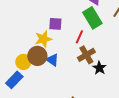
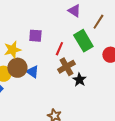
green rectangle: (92, 18) -> (83, 41), moved
yellow star: (43, 39) -> (12, 50), moved

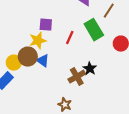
yellow star: (12, 50) -> (38, 41), moved
brown cross: (66, 67) -> (77, 77), moved

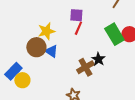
purple square: (46, 25) -> (76, 15), moved
green rectangle: (94, 30) -> (114, 34), moved
yellow circle: (14, 63) -> (22, 80), moved

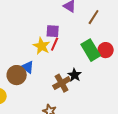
yellow star: (46, 31) -> (42, 46), moved, turned -30
brown circle: (36, 47) -> (17, 75), moved

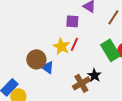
purple square: (53, 31) -> (72, 21), moved
brown circle: (17, 75) -> (36, 59), moved

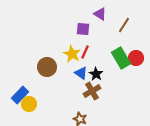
blue triangle: (47, 67) -> (81, 73), moved
black star: (94, 75) -> (96, 74), moved

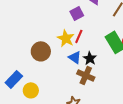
purple square: (83, 29) -> (77, 13), turned -32
brown cross: (92, 91) -> (86, 75), turned -36
yellow circle: (29, 104) -> (31, 90), moved

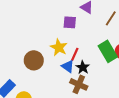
purple square: (77, 13) -> (70, 22), turned 32
red line: (79, 36) -> (75, 54), moved

